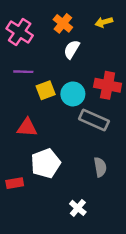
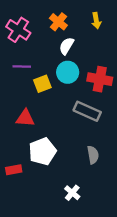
yellow arrow: (104, 22) -> (96, 21), turned -84
cyan circle: (73, 94) -> (68, 72), moved

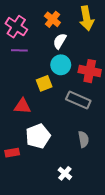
yellow arrow: (96, 21) -> (87, 18), size x1.6
purple line: (22, 67) -> (19, 50), moved
yellow square: (42, 84) -> (44, 83), moved

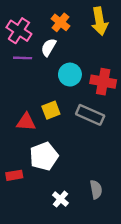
white semicircle: (60, 41) -> (49, 47), moved
yellow square: (44, 83) -> (51, 110), moved
gray semicircle: (83, 139) -> (96, 190), moved
white cross: (65, 173) -> (60, 199), moved

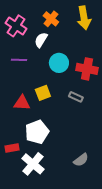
purple line: (23, 58) -> (19, 60), moved
gray rectangle: (90, 115) -> (76, 97), size x0.6
gray semicircle: (96, 190) -> (81, 160), turned 63
white cross: (60, 199) -> (33, 164), moved, size x1.6

